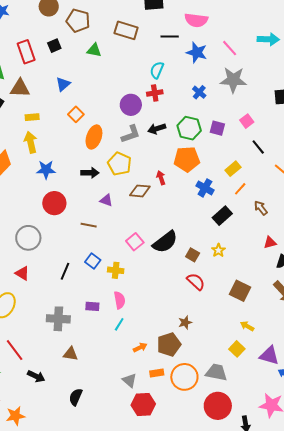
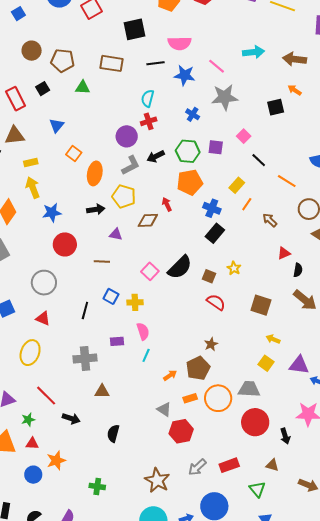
black rectangle: (222, 216) -> (215, 233), moved

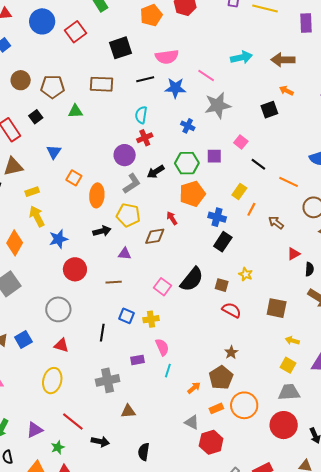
gray trapezoid: (249, 389) -> (289, 392), moved

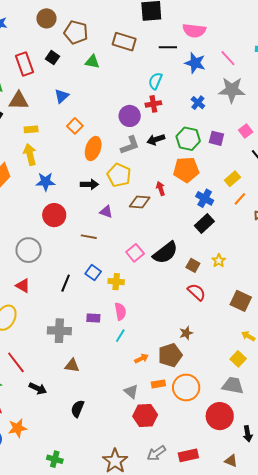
black square: (36, 117) -> (53, 58), turned -32

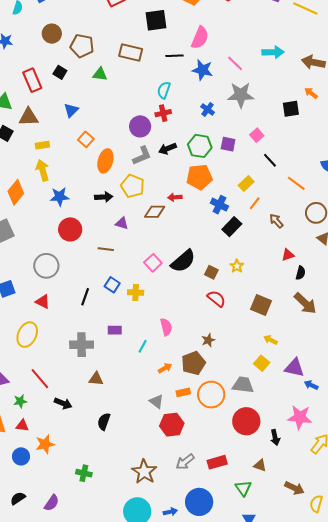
pink semicircle: (194, 31) -> (200, 38), turned -70
red arrow: (161, 189) -> (175, 197), turned -72
black rectangle: (204, 223) -> (232, 227), moved
pink semicircle: (120, 311) -> (166, 327), moved
gray trapezoid: (233, 385) -> (243, 385), moved

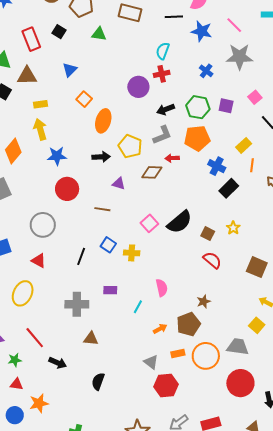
gray L-shape: (142, 156) -> (162, 135), moved
orange line: (255, 203) -> (252, 165), turned -32

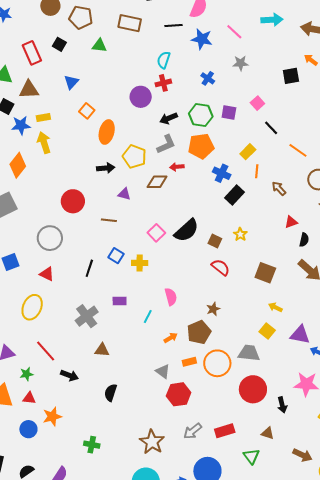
gray star: (239, 57) -> (241, 63), size x0.6
blue star: (57, 156) -> (21, 125), moved
gray cross: (77, 304) -> (87, 316), turned -35

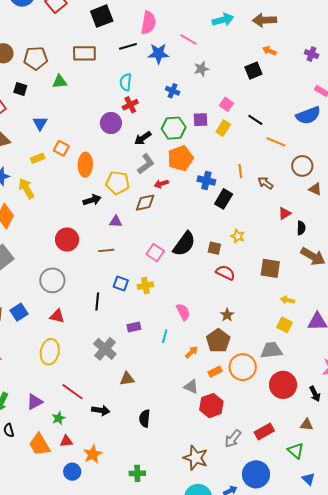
yellow rectangle: (43, 118) -> (38, 158), moved
black line: (271, 128) -> (255, 120), moved
yellow rectangle: (248, 152) -> (223, 128), moved

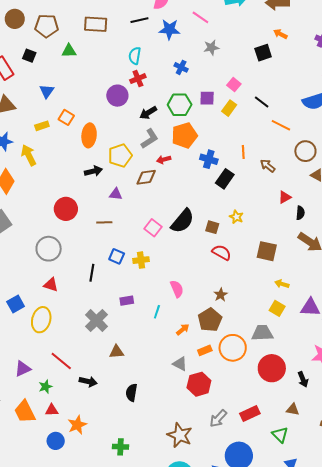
yellow pentagon: (118, 183) -> (120, 156), turned -30
blue square: (19, 312) -> (16, 304), moved

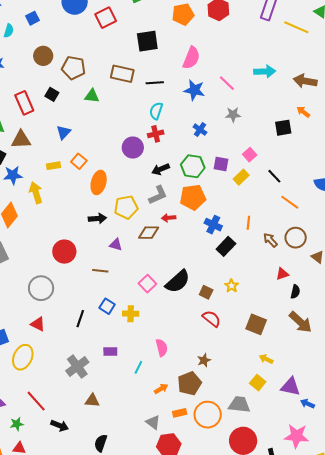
black line: (139, 20) -> (155, 83), moved
brown circle: (305, 151) -> (296, 238), moved

